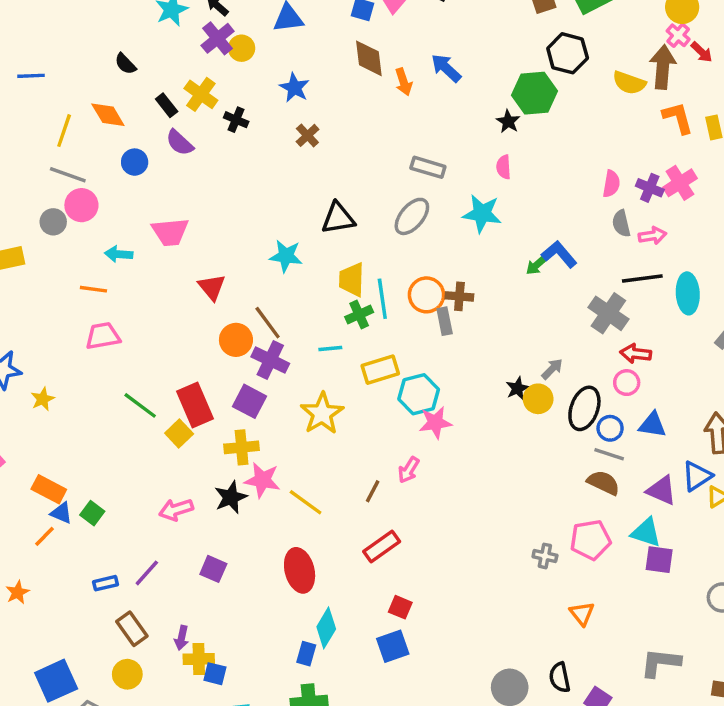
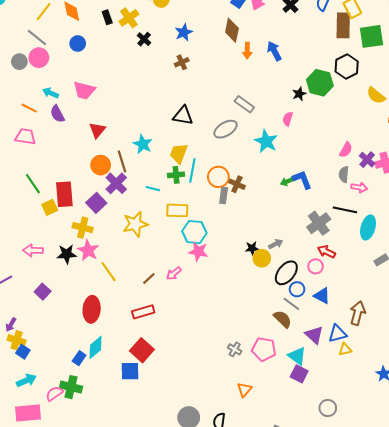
purple semicircle: (180, 143) -> (57, 114), moved
cyan star: (286, 256) -> (143, 144), moved
red square: (400, 607) -> (142, 350), size x1.6

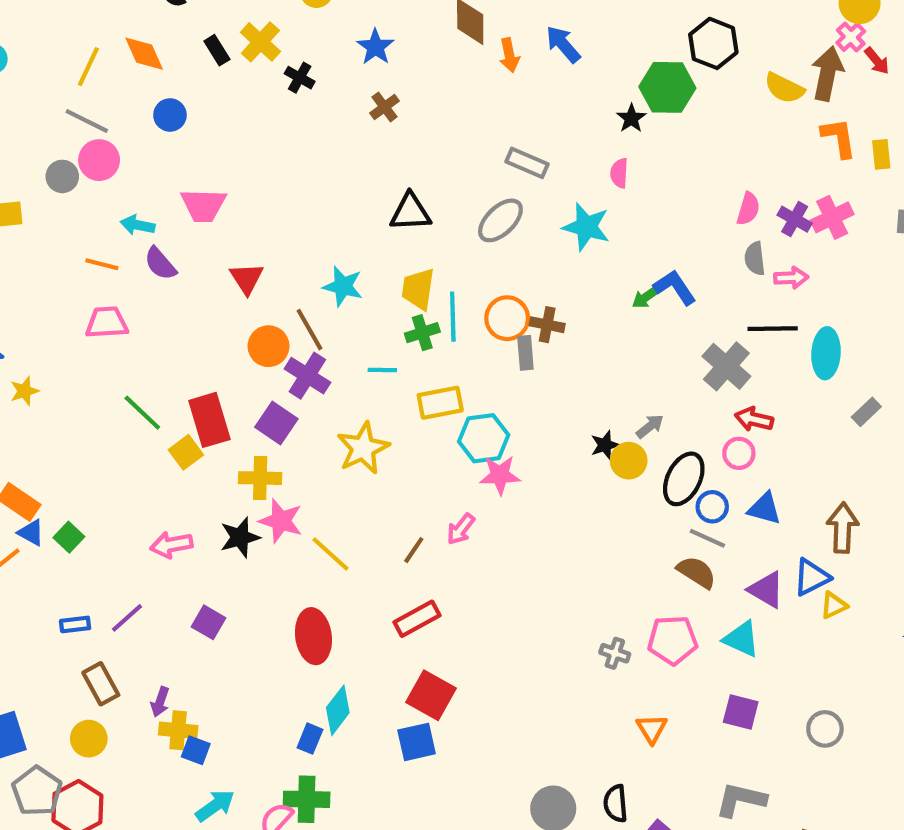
purple square: (299, 374) -> (741, 712), moved

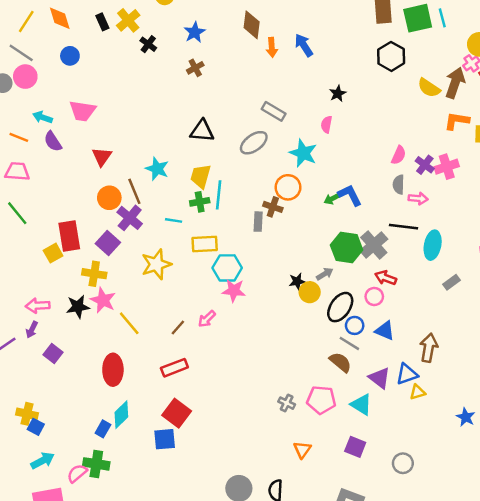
green hexagon: (667, 87) -> (347, 248), moved
orange L-shape: (839, 138) -> (457, 121), turned -80
orange circle: (507, 318) -> (288, 187), moved
green line: (142, 413) -> (17, 213), moved
purple arrow: (160, 702) -> (32, 330), moved

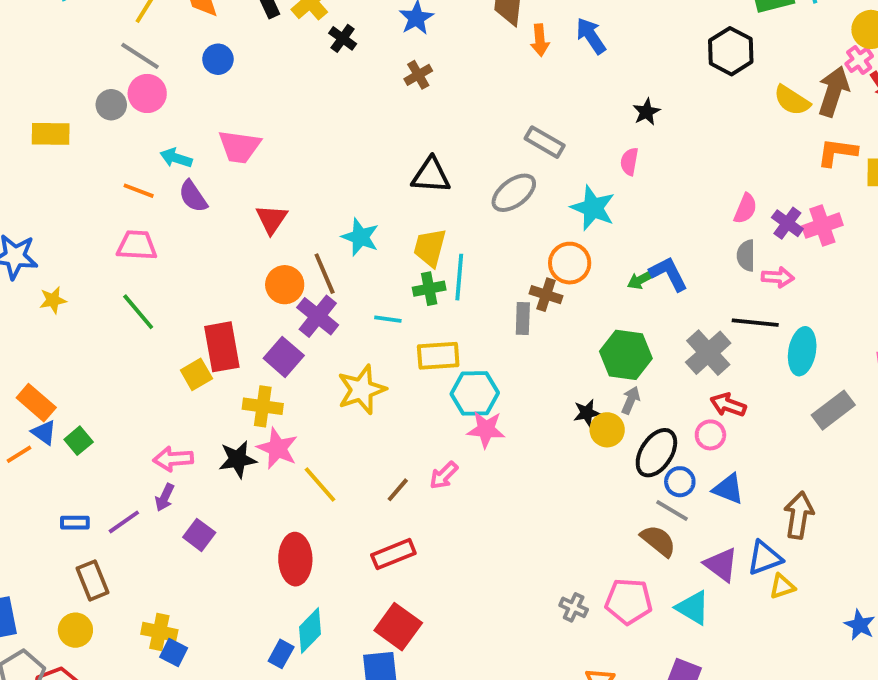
green hexagon: (347, 248) -> (626, 355), moved
gray arrow: (325, 274) -> (631, 400), turned -35
gray rectangle: (451, 282) -> (833, 410), size x1.5

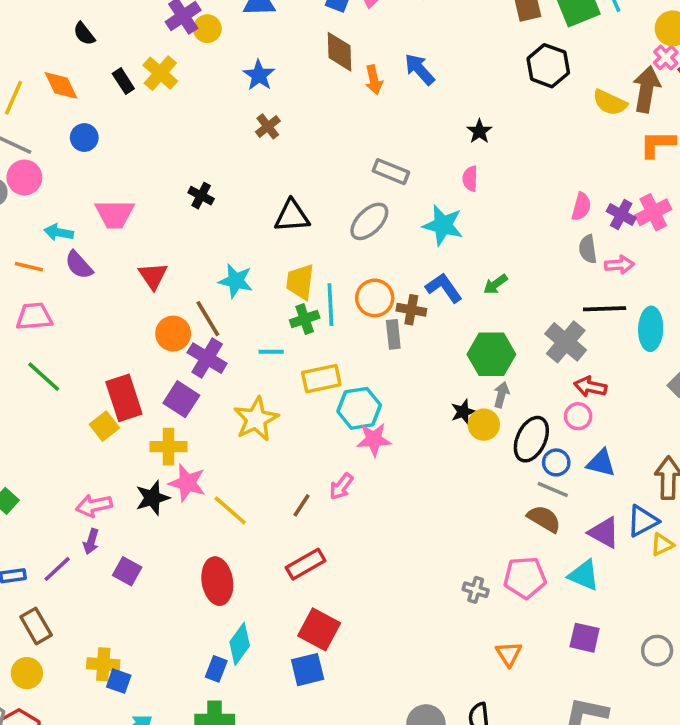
black cross: (343, 38) -> (201, 196), moved
orange circle: (570, 263) -> (375, 298), moved
blue L-shape: (669, 274) -> (444, 288), moved

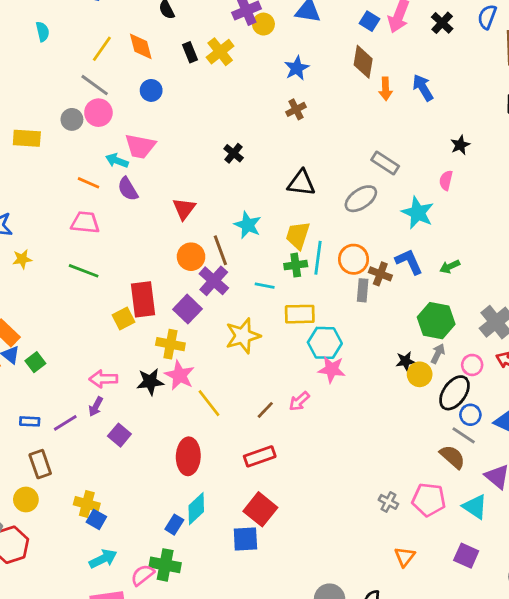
pink trapezoid: (115, 214) -> (140, 146), moved
green line: (44, 377) -> (84, 271), turned -32
pink circle: (578, 416) -> (472, 365), moved

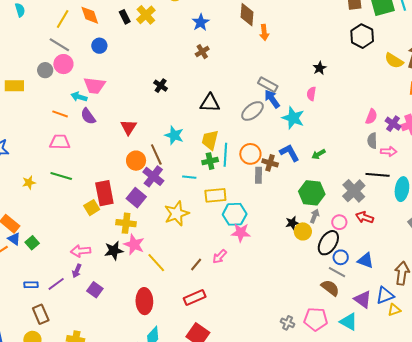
blue arrow: (423, 88) -> (272, 99), moved
yellow star: (22, 259) -> (29, 183), moved

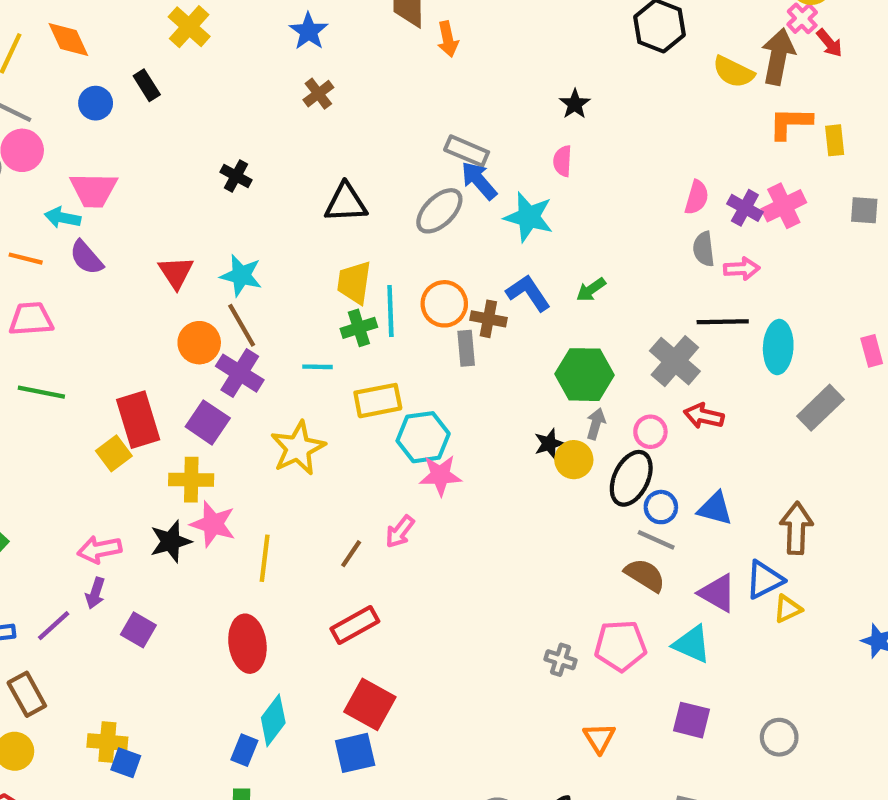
black rectangle: (125, 17) -> (147, 85), moved
cyan star: (174, 135) -> (241, 275), moved
yellow line: (156, 263) -> (265, 558), turned 55

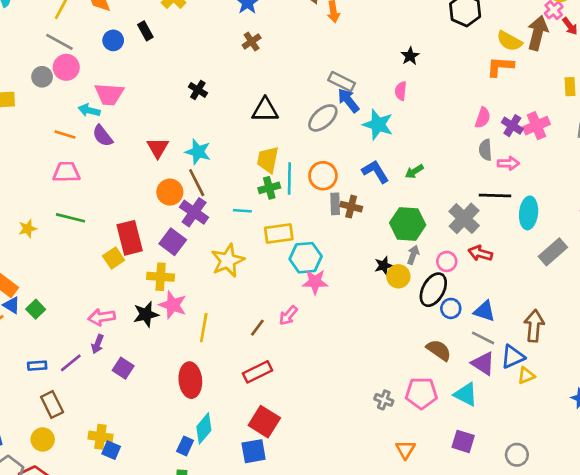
orange L-shape: (790, 123) -> (500, 67), moved
brown cross: (488, 319) -> (351, 207), moved
gray line: (656, 540) -> (483, 338), moved

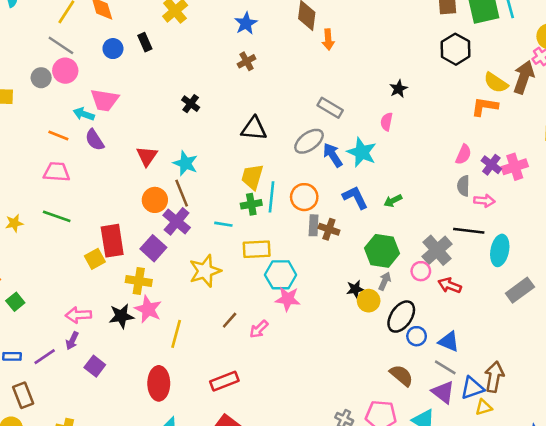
blue arrow: (348, 100) -> (333, 155), moved
pink circle: (447, 261) -> (421, 271), moved
brown arrow: (534, 326) -> (494, 377), moved
brown line: (257, 328) -> (230, 320), moved

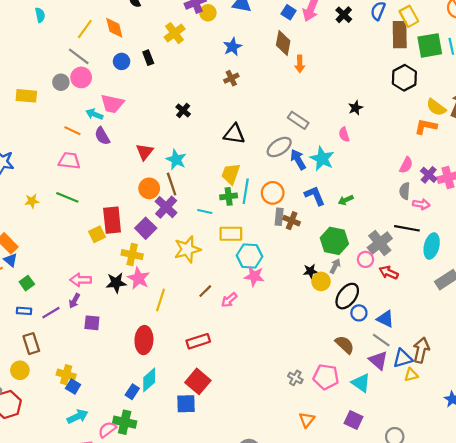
pink semicircle: (387, 122) -> (344, 134), turned -32
green square: (15, 302) -> (27, 283), moved
purple square: (95, 366) -> (92, 323), turned -35

